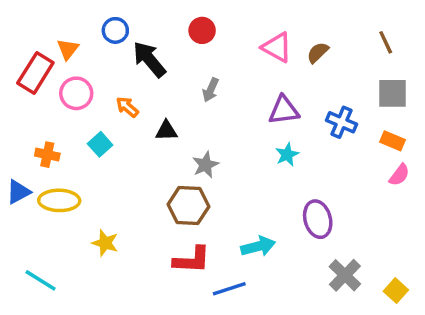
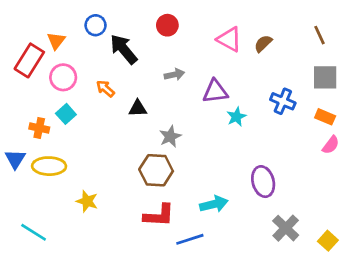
gray arrow: (211, 90) -> (174, 75), turned -126
purple triangle: (284, 110) -> (215, 91), moved
cyan square: (100, 144) -> (66, 114), moved
cyan star: (287, 155) -> (236, 117), moved
blue triangle: (18, 192) -> (15, 159), turned -30

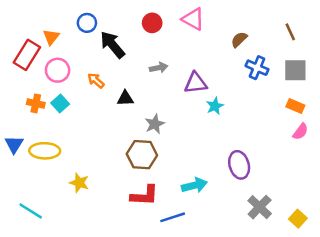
pink triangle: (229, 39) -> (193, 19), moved
blue cross: (283, 101) -> (257, 68), moved
orange cross: (39, 128) -> (36, 103), moved

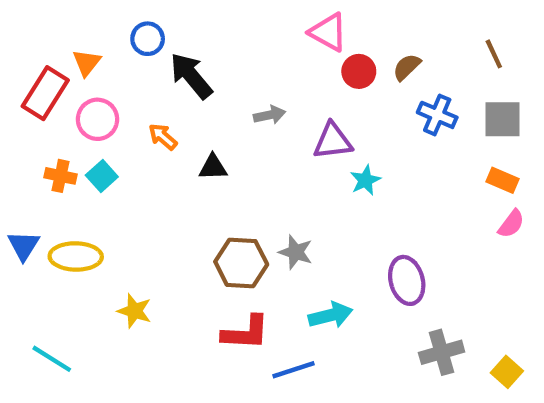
red circle: (152, 23) -> (359, 71), moved
gray star: (155, 124) -> (296, 252), moved, turned -30
gray cross: (260, 207) -> (442, 352), turned 30

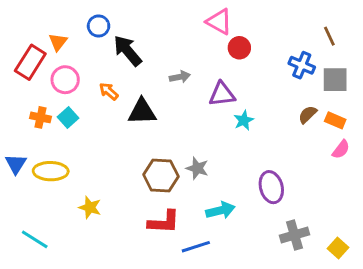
brown semicircle: (407, 67) -> (308, 115), moved
blue cross: (437, 115) -> (302, 65), moved
black triangle: (213, 167) -> (142, 112), size x1.5

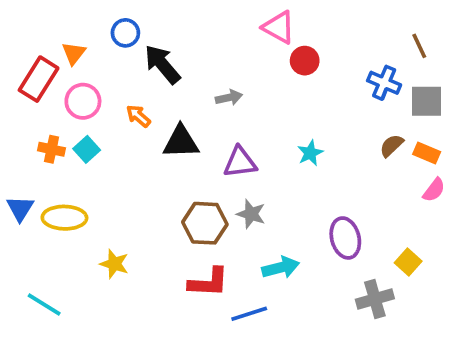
purple triangle: (222, 94) -> (240, 162), moved
yellow square: (338, 248) -> (408, 262), moved

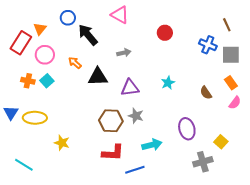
pink triangle: (279, 27) -> (120, 15), moved
brown semicircle: (391, 146) -> (206, 93), moved, turned -80
orange rectangle: (427, 153) -> (231, 83), turned 32

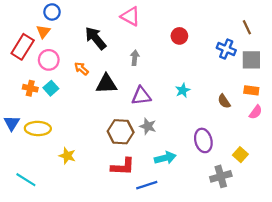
blue circle: (68, 18) -> (52, 12), moved
gray arrow: (124, 53) -> (135, 58), turned -72
orange rectangle: (231, 83) -> (251, 90), turned -48

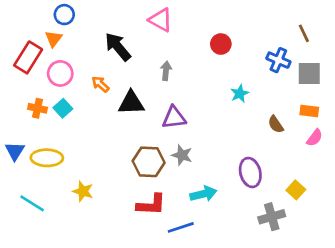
cyan star: (183, 90) -> (240, 94), moved
cyan line: (26, 180) -> (32, 203), moved

